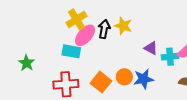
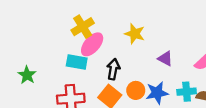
black arrow: (104, 29) -> (113, 69), moved
cyan cross: (170, 57) -> (187, 92), moved

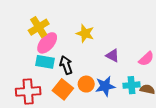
cyan rectangle: (77, 62) -> (45, 62), moved
black arrow: (113, 69) -> (66, 65), turned -30

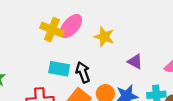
yellow cross: (39, 27) -> (52, 30), turned -36
pink ellipse: (47, 43) -> (71, 26), moved

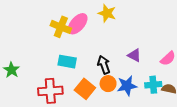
yellow star: (104, 37) -> (107, 13), moved
black arrow: (83, 72) -> (104, 65), moved

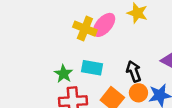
green star: (11, 70) -> (63, 74), moved

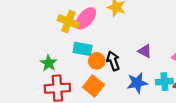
cyan rectangle: (92, 68) -> (83, 49), moved
orange circle: (138, 93) -> (97, 61), moved

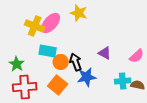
blue star: (137, 83) -> (87, 77), moved

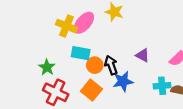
red cross: (25, 87) -> (56, 92), turned 30

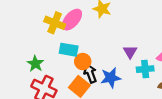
purple triangle: (142, 55) -> (130, 52), turned 32
black arrow: (111, 65) -> (90, 73), moved
cyan cross: (162, 86) -> (145, 69), moved

